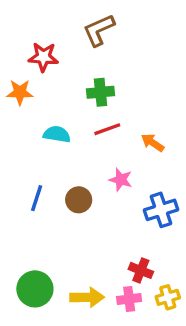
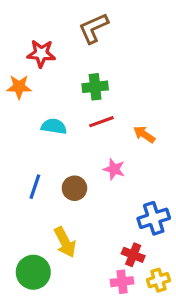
blue cross: (161, 210) -> (154, 218), moved
yellow arrow: (87, 297) -> (65, 242), moved, turned 64

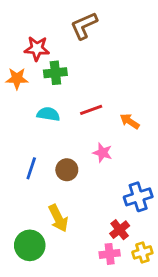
green cross: (95, 87) -> (55, 73), moved
red cross: (133, 255) -> (120, 230), turned 30

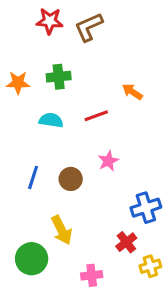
red star: (37, 49) -> (50, 21), moved
orange arrow: (130, 121) -> (132, 92), moved
pink star: (102, 153) -> (108, 161), turned 30
pink cross: (110, 254) -> (92, 275), moved

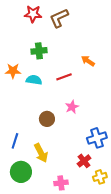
orange star: (18, 83) -> (13, 71), moved
blue line: (33, 177) -> (15, 141), moved

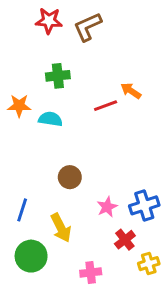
red line: (64, 77) -> (106, 106), moved
pink star: (72, 107) -> (107, 207), moved

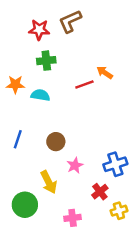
red star: (49, 21) -> (39, 30), moved
pink star: (107, 207) -> (75, 165), moved
blue line: (22, 210) -> (18, 139), moved

